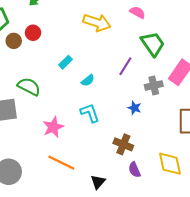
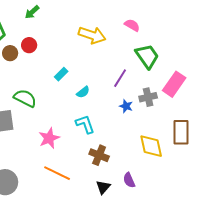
blue star: (134, 108) -> (126, 106), moved
brown cross: (123, 144) -> (99, 155), moved
yellow diamond: (170, 164) -> (151, 146), moved
black triangle: (98, 182) -> (103, 187), moved

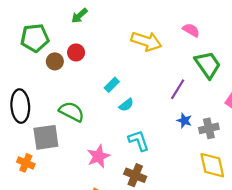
cyan semicircle: (83, 92) -> (126, 105), moved
gray cross: (148, 97) -> (209, 128), moved
brown cross: (99, 155) -> (135, 175), moved

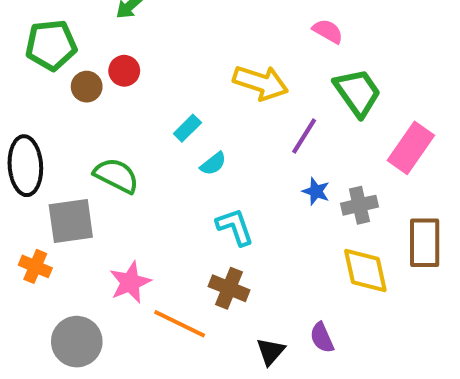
yellow arrow: (146, 41) -> (261, 83), moved
pink star: (98, 156) -> (130, 282), moved

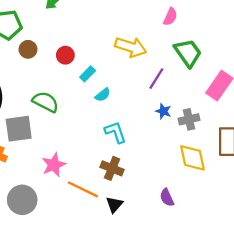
pink semicircle: (328, 31) -> (170, 17), turned 84
red circle: (124, 71) -> (65, 55), moved
black triangle: (271, 351) -> (114, 205), moved

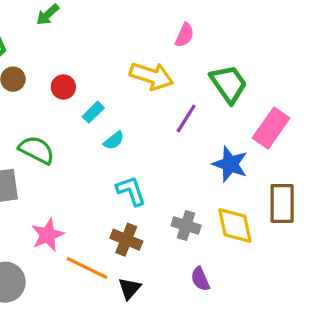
pink semicircle: (170, 17) -> (185, 35), moved
blue star: (163, 111) -> (230, 164), moved, size x1.6
gray cross: (189, 119) -> (186, 225), moved, turned 30

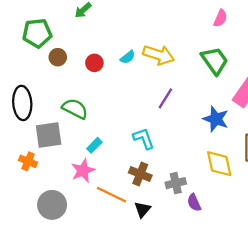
pink semicircle: (185, 35) -> (220, 18), moved
cyan rectangle: (93, 112) -> (94, 145), moved
purple line: (186, 118) -> (165, 98), moved
cyan semicircle: (114, 141) -> (128, 57), moved
gray cross: (186, 225) -> (176, 183), moved, turned -30

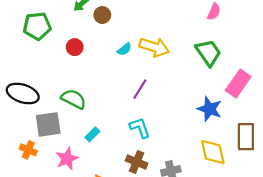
brown circle: (58, 57) -> (102, 15), moved
red circle: (94, 63) -> (75, 47), moved
purple line: (165, 98) -> (140, 89), moved
black ellipse: (22, 103) -> (23, 93), turned -68
pink star: (83, 171) -> (67, 159), moved

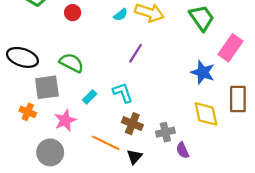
cyan L-shape: (140, 128) -> (123, 93), moved

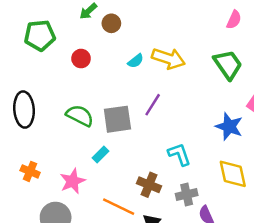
black ellipse: (22, 57) -> (24, 110), turned 68
gray square: (47, 87) -> (117, 119), moved
cyan L-shape: (123, 93) -> (179, 154), moved

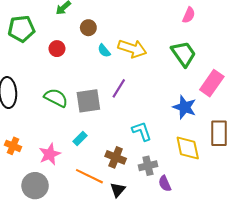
brown circle: (111, 23) -> (88, 28), moved
cyan semicircle: (136, 61) -> (104, 51), turned 88
cyan rectangle: (100, 154) -> (80, 139), moved

